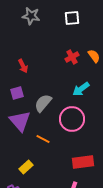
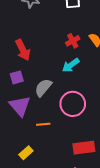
red arrow: (23, 66) -> (23, 50), size x1.5
cyan arrow: (81, 89) -> (71, 65), moved
orange line: (43, 139) -> (43, 124), turned -32

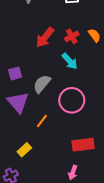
red arrow: (23, 50) -> (45, 37), moved, turned 65
cyan arrow: (71, 65) -> (70, 61), turned -96
orange line: (43, 124) -> (42, 121), turned -48

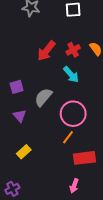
purple triangle: (18, 102) -> (20, 116), size x0.6
orange line: (42, 121) -> (68, 137), moved
yellow rectangle: (24, 150) -> (24, 152), moved

